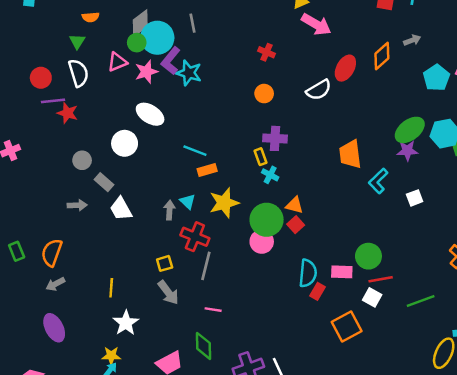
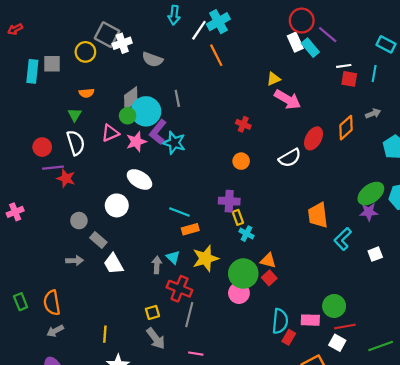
purple cross: (275, 138) -> (229, 201), moved
orange semicircle: (52, 253) -> (52, 303), turned -30

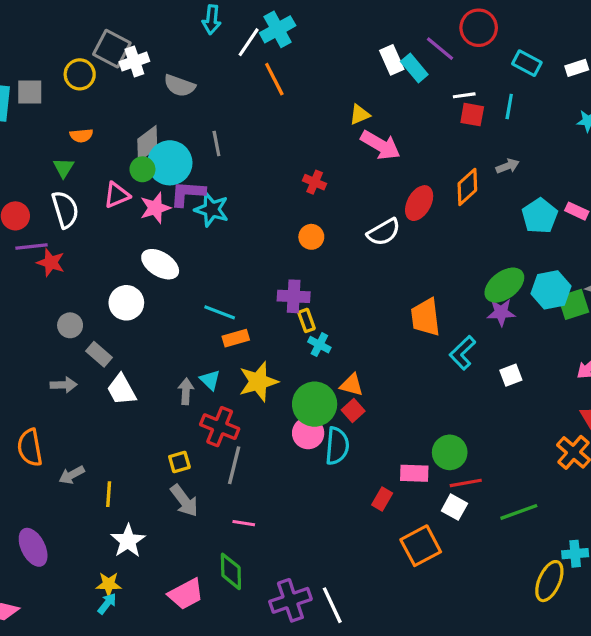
red circle: (302, 21) -> (479, 28), moved
purple L-shape: (158, 132) -> (187, 193), turned 55
cyan semicircle: (280, 321) -> (337, 446), moved
gray arrow: (55, 331) -> (72, 475), moved

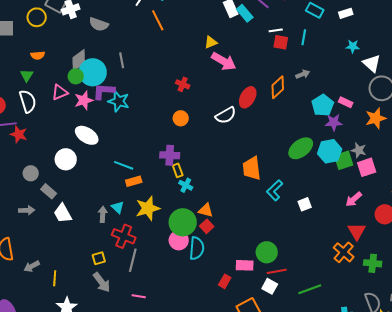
purple star: (501, 312) -> (334, 122), moved

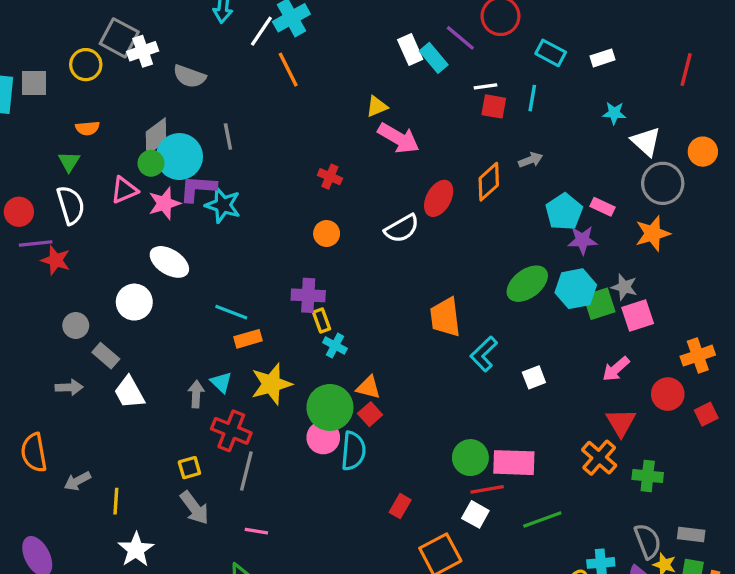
pink rectangle: (245, 265) -> (514, 463), moved, size x1.4

